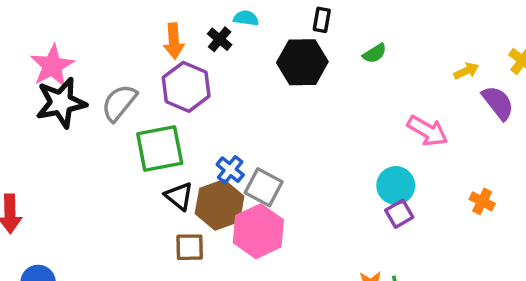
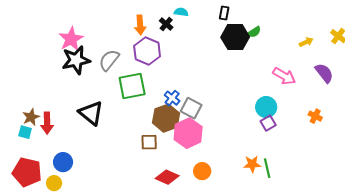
black hexagon: (302, 62) -> (235, 37), moved
purple semicircle: (498, 103) -> (324, 73), moved
black triangle: (179, 196) -> (91, 113), moved, size x1.5

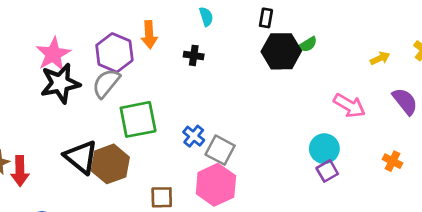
cyan semicircle: (181, 12) -> (206, 17), turned 64
black cross: (166, 24) -> (194, 55), moved, turned -32
purple hexagon: (147, 51) -> (114, 53), moved
brown hexagon: (166, 118) -> (110, 164), moved

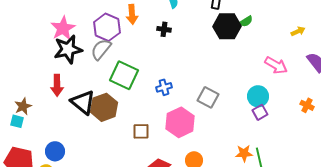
green square: (138, 119) -> (124, 75), turned 36
blue cross: (194, 136) -> (164, 87), turned 35
gray square: (220, 150) -> (208, 97), moved
red arrow: (20, 171) -> (57, 85), moved

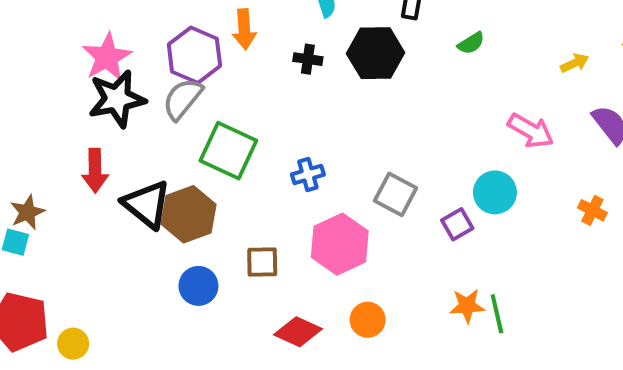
black hexagon: (227, 26) -> (376, 53), moved
purple square: (260, 112) -> (457, 224), moved
blue circle: (55, 151) -> (198, 286), moved

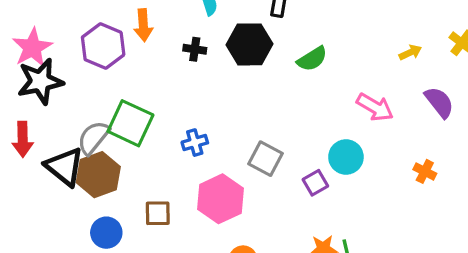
green semicircle: (471, 43) -> (312, 59), moved, size x1.4
gray semicircle: (183, 99) -> (93, 138), moved

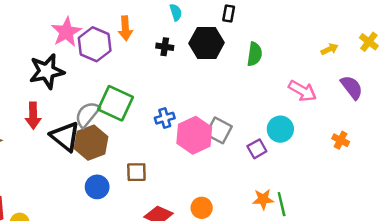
pink star: (32, 48) -> (66, 32), moved
green semicircle: (312, 59) -> (255, 54), turned -50
pink hexagon: (221, 199) -> (194, 135), moved

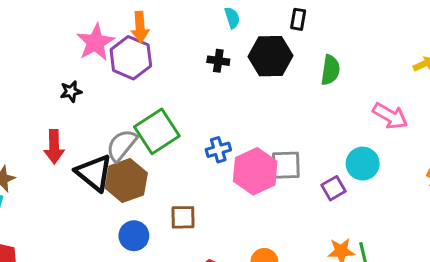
orange arrow: (125, 28) -> (140, 27), moved
black star: (47, 71) -> (71, 91), size x0.5
green square: (116, 103) -> (157, 131), turned 32
gray square: (219, 130) -> (286, 165), turned -30

